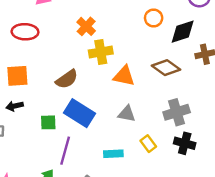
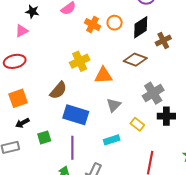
orange cross: (86, 26) -> (92, 24), moved
gray triangle: (127, 114) -> (114, 105), turned -42
green square: (48, 122) -> (44, 137), moved

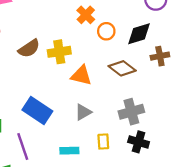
orange circle: (115, 23) -> (106, 31), moved
brown semicircle: (58, 90) -> (29, 48), moved
yellow rectangle: (137, 124) -> (103, 141), turned 32
purple line: (72, 148) -> (23, 147), turned -35

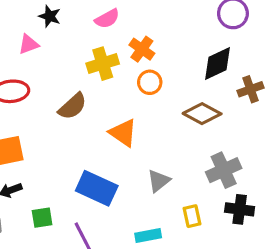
orange circle: (106, 31) -> (150, 82), moved
yellow cross: (59, 52) -> (103, 64), moved
orange triangle: (81, 76) -> (123, 133), moved, turned 30

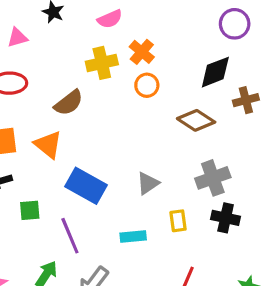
pink triangle: (28, 44) -> (17, 38), moved
orange triangle: (123, 133) -> (48, 145), moved

